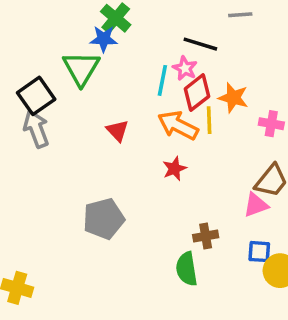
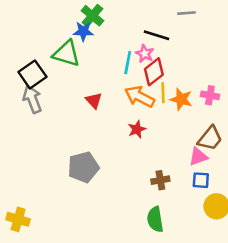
green triangle: (81, 68) -> (66, 54), turned -44
orange star: (233, 98) -> (181, 99), moved
blue square: (259, 252) -> (201, 180), moved
green semicircle: (187, 269) -> (155, 219), moved

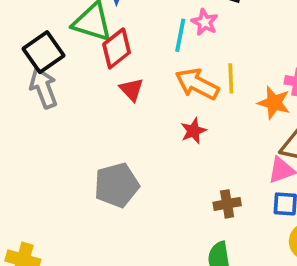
red diamond: (154, 72) -> (117, 48), moved
orange star: (181, 99) -> (274, 103), moved

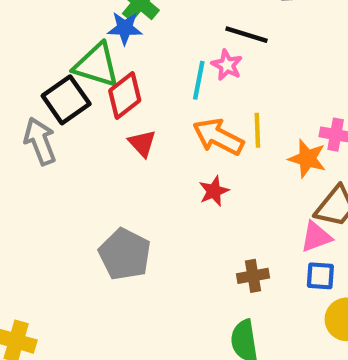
black square: (43, 52) -> (66, 100), moved
gray pentagon: (117, 185) -> (125, 254), turned -30

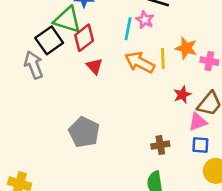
orange star: (307, 159) -> (186, 48), moved
red star: (214, 191) -> (182, 95), moved

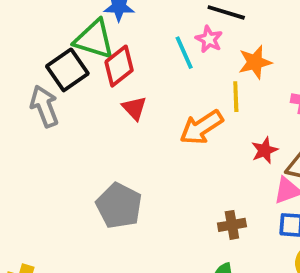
cyan line: (128, 29) -> (184, 53), turned -35
orange star: (186, 48) -> (255, 62), moved, turned -30
orange arrow: (140, 62) -> (201, 127), moved, turned -60

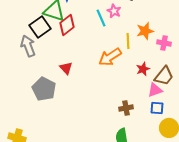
orange star: (255, 62) -> (145, 31), moved
red triangle: (134, 108) -> (66, 68), moved
gray pentagon: (119, 206) -> (44, 89), moved

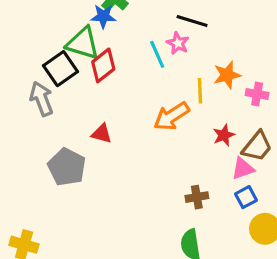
red triangle: (66, 68) -> (102, 134), turned -32
blue square: (157, 108) -> (246, 197), turned -32

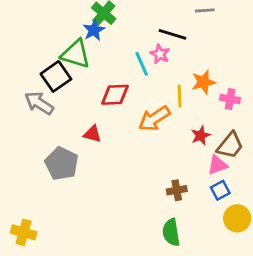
blue star: (103, 16) -> (94, 30), turned -30
red diamond: (103, 65) -> (115, 95), moved, turned 36
gray arrow: (41, 99) -> (39, 103), turned -36

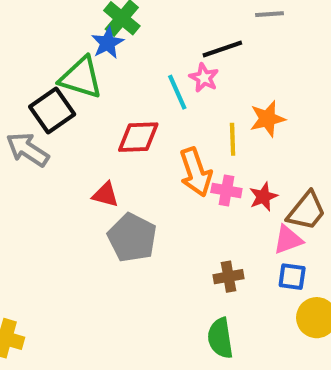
black line: (173, 34) -> (222, 49), turned -36
pink cross: (230, 99) -> (226, 190), moved
orange arrow: (154, 119) -> (196, 172), turned -76
gray pentagon: (62, 164) -> (132, 238), moved
blue square: (220, 190) -> (292, 277), turned 36

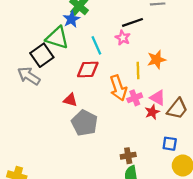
cyan line: (177, 92) -> (96, 45), moved
pink cross: (226, 190) -> (135, 98), turned -32
red star: (263, 197) -> (152, 112), moved
pink triangle: (288, 240) -> (158, 98), moved, turned 49
brown cross: (229, 277) -> (128, 156), moved

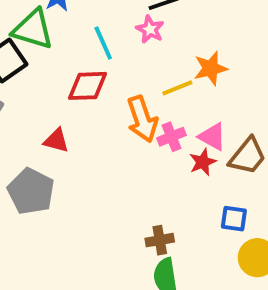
yellow line: (138, 70) -> (177, 88), turned 70
gray pentagon: (84, 123) -> (31, 191), moved

